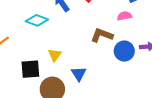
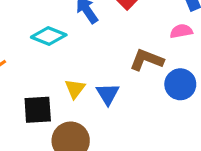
blue triangle: (79, 74) -> (108, 94), moved

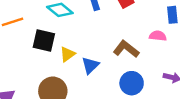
blue circle: (180, 84) -> (132, 83), moved
black square: (38, 110) -> (44, 41), moved

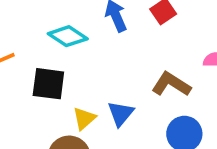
yellow triangle: (67, 54) -> (84, 118), moved

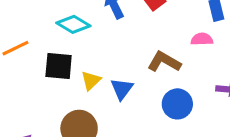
yellow triangle: (84, 118) -> (91, 81), moved

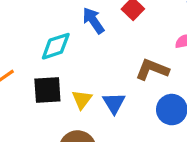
cyan diamond: (73, 24) -> (56, 46), turned -40

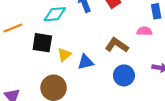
blue triangle: (114, 103) -> (86, 62), turned 35

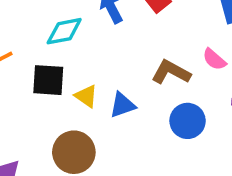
pink semicircle: (144, 31) -> (214, 59), moved, turned -136
yellow triangle: (64, 55) -> (86, 96), turned -40

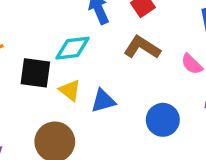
cyan diamond: (64, 31) -> (73, 48), moved
brown L-shape: (171, 72) -> (142, 47), moved

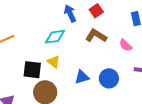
black square: (35, 73) -> (32, 70), moved
blue triangle: (103, 101) -> (82, 77), moved

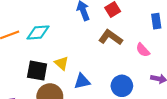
cyan diamond: (55, 37) -> (38, 32), moved
blue triangle: (82, 77) -> (82, 81), moved

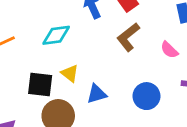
cyan diamond: (38, 32) -> (56, 35), moved
brown L-shape: (111, 37) -> (128, 37), turned -70

